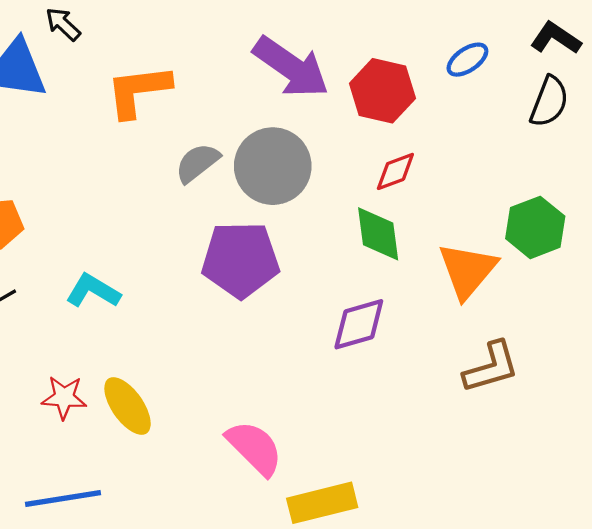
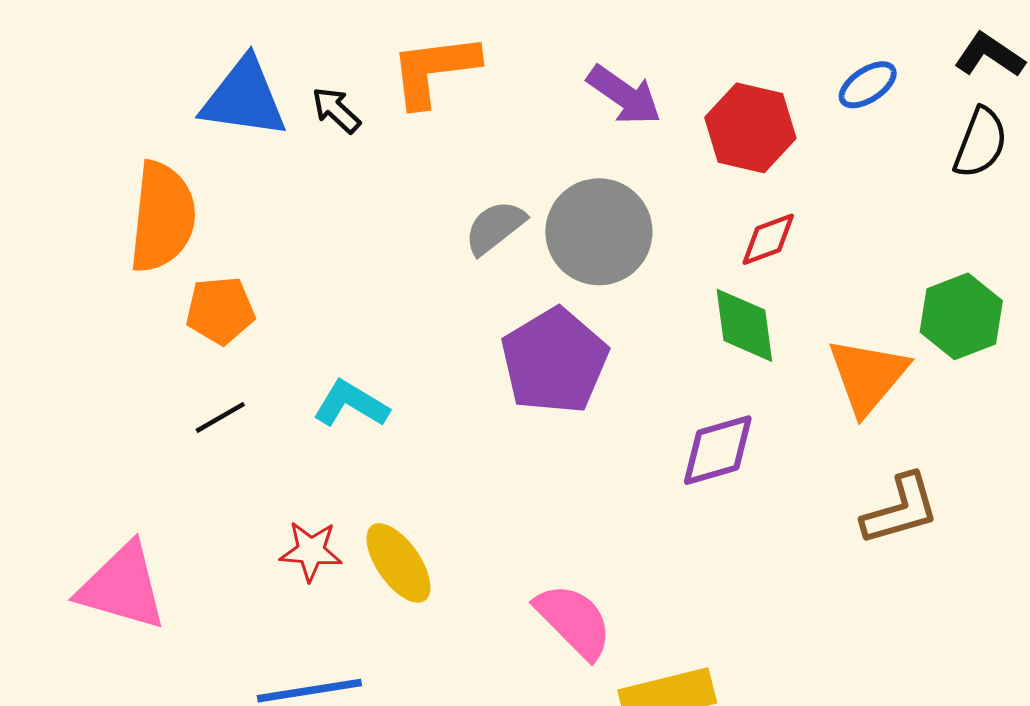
black arrow: (63, 24) -> (336, 110), moved
purple arrow: (291, 67) -> (624, 95), size x0.7
orange L-shape: (138, 91) -> (434, 70), moved
purple pentagon: (240, 260) -> (554, 361), turned -30

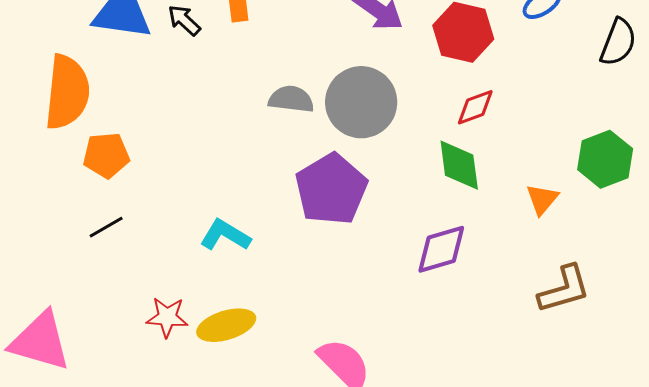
gray semicircle: (495, 227) -> (291, 99), turned 45
orange triangle: (868, 376) -> (542, 199), size x0.6
cyan L-shape: (351, 404) -> (225, 235), moved
yellow ellipse: (398, 563) -> (226, 325), turned -72

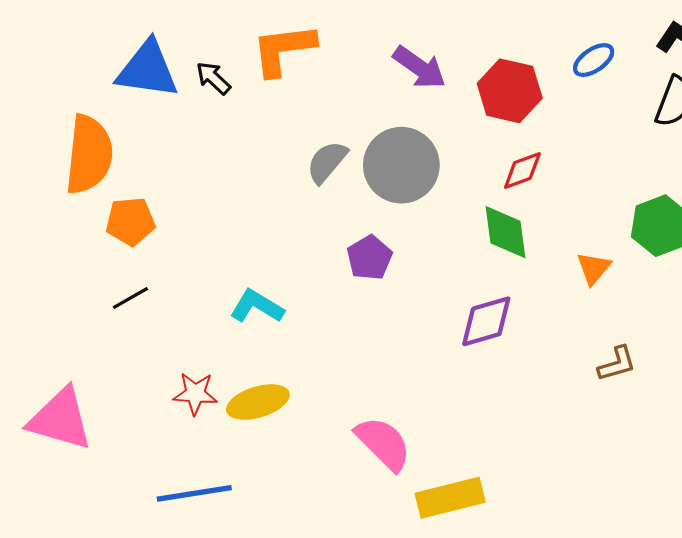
gray semicircle: (291, 99) -> (327, 162), turned -57
purple pentagon: (331, 189) -> (369, 258), size x0.6
brown L-shape: (564, 289) -> (617, 364), size x0.7

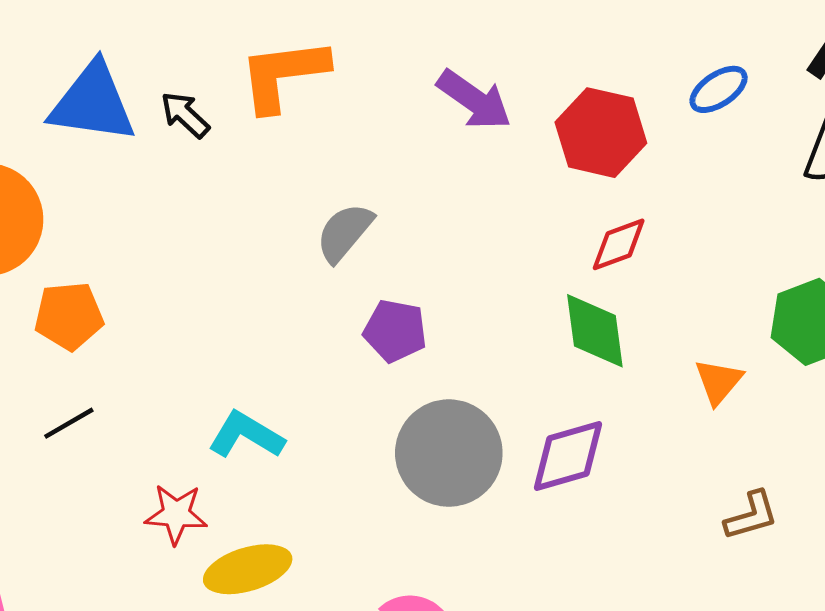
gray circle: (401, 165) -> (449, 453), moved
purple pentagon: (369, 258) -> (395, 331), moved, turned -30
red star: (195, 394) -> (176, 514), moved

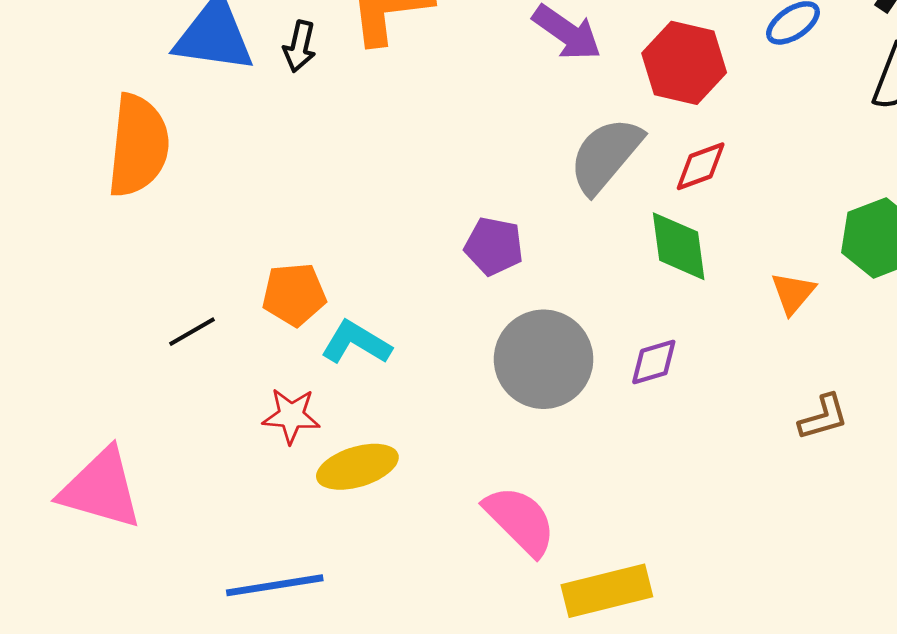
black arrow: (185, 115) -> (300, 46), turned -120
gray semicircle: (345, 232) -> (606, 155), moved, size x1.4
orange pentagon: (69, 316) -> (294, 294), moved
purple diamond: (568, 456) -> (654, 362), size x0.7

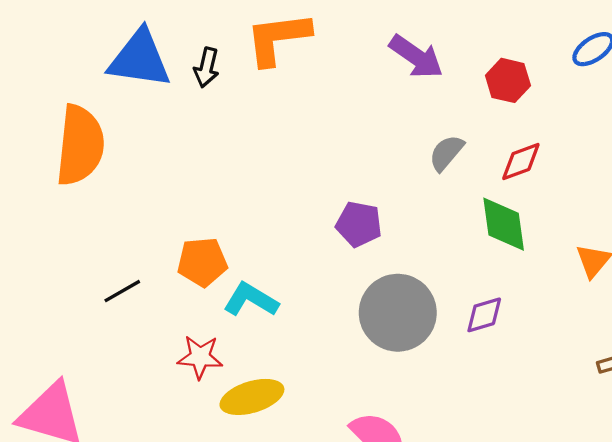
red hexagon: (684, 63) -> (508, 80), size x0.7
gray semicircle: (606, 155) -> (446, 153), size x0.6

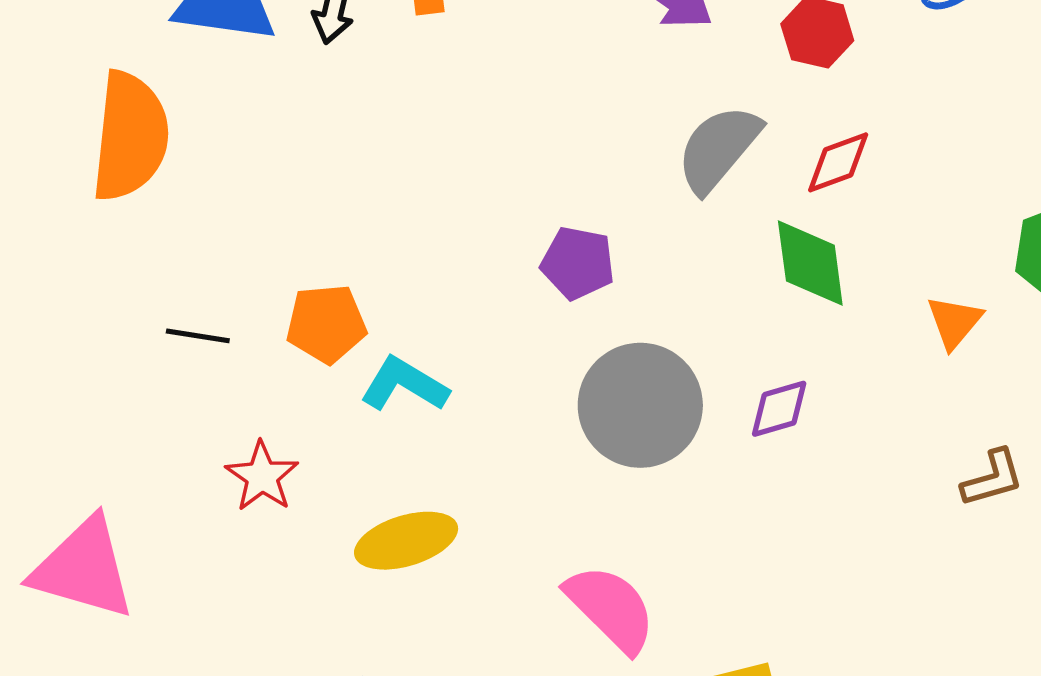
gray semicircle: (446, 153) -> (718, 148), size x1.5
black line: (122, 291) -> (198, 336), moved, turned 39
red star: (200, 357) -> (262, 476), moved, turned 30

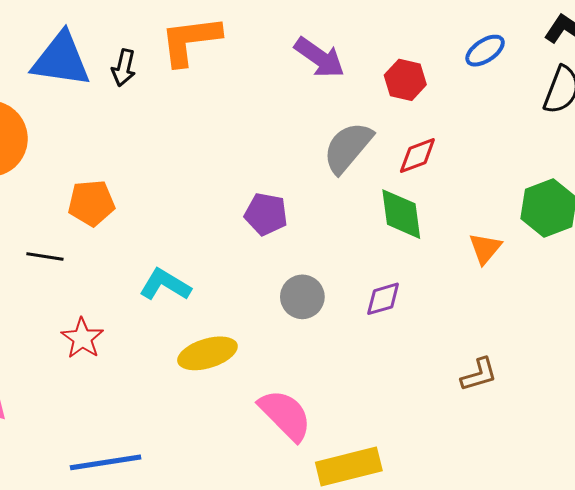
orange pentagon: (326, 324) -> (91, 203), moved
gray circle: (640, 405) -> (302, 297), size x0.6
brown L-shape: (993, 478) -> (479, 375), moved
yellow ellipse: (406, 541) -> (207, 353), moved

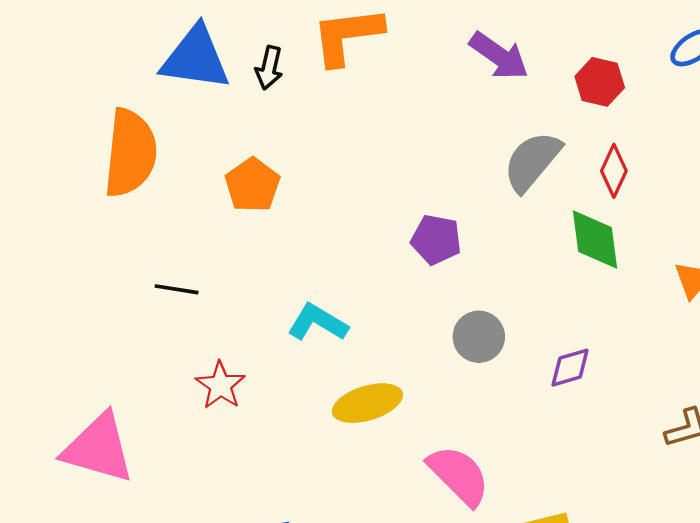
red diamond: (417, 156) -> (614, 171), turned -45
orange pentagon: (91, 203) -> (252, 185), moved, turned -30
purple diamond: (383, 299) -> (570, 368), moved

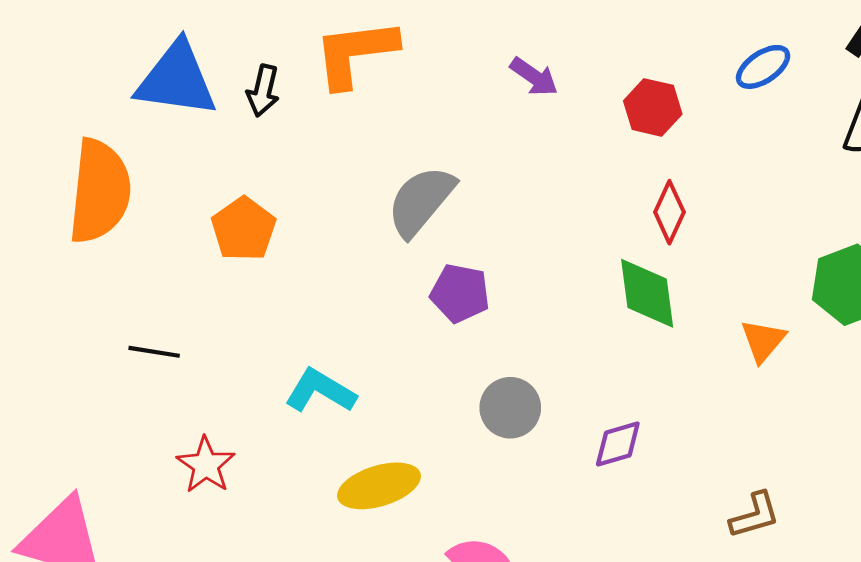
purple arrow: (499, 56) -> (534, 77), size x0.7
gray semicircle: (532, 161) -> (421, 201), moved

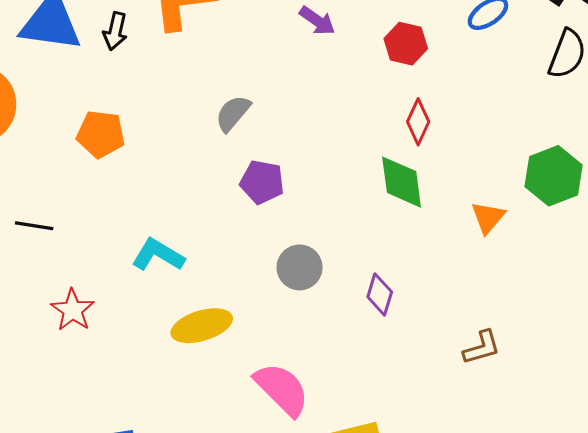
gray semicircle: (421, 201) -> (233, 113), size x0.7
orange pentagon: (244, 229) -> (101, 134), turned -30
purple diamond: (618, 444) -> (380, 294), turned -57

